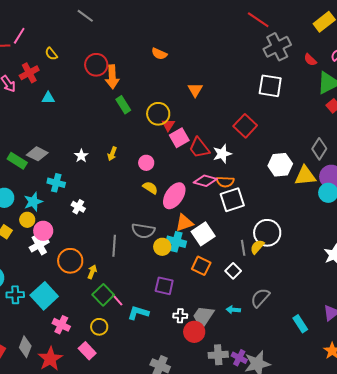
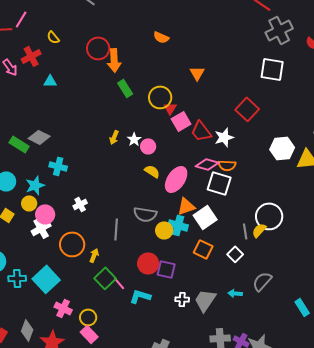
white star: (81, 156) -> (134, 139), moved
white square: (232, 200) -> (219, 183), moved, turned 35
white cross: (78, 207) -> (80, 204), moved, turned 32
yellow circle: (99, 327) -> (88, 317), moved
red circle: (194, 332) -> (148, 263), moved

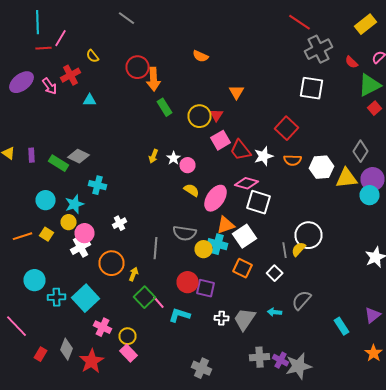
red triangle: (170, 108) -> (216, 115), moved
orange semicircle: (227, 165) -> (292, 160), moved

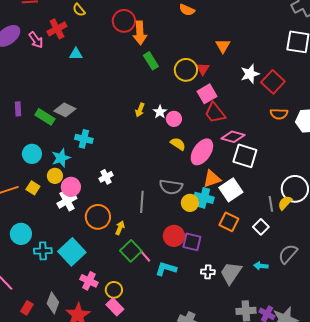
red trapezoid: (240, 150) -> (215, 113), moved
white star: (264, 156) -> (250, 74), moved

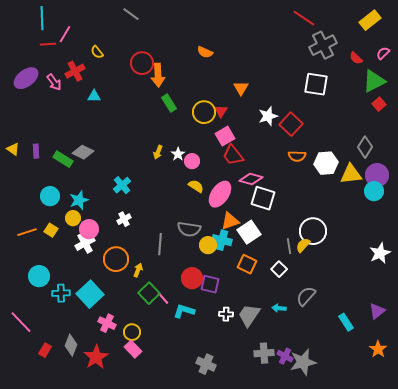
cyan cross: (84, 139) -> (122, 185), moved, turned 36

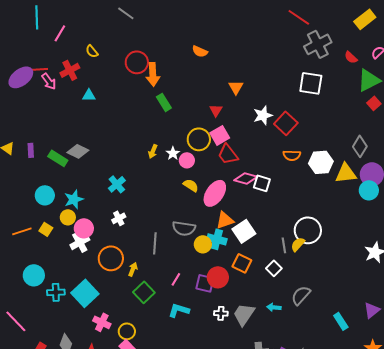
red line: (48, 44) -> (40, 69), moved
yellow circle: (204, 112) -> (199, 139), moved
white square: (263, 198) -> (262, 183), moved, size x0.7
red circle: (192, 278) -> (218, 277), moved
pink line: (163, 298) -> (176, 279), moved, turned 72

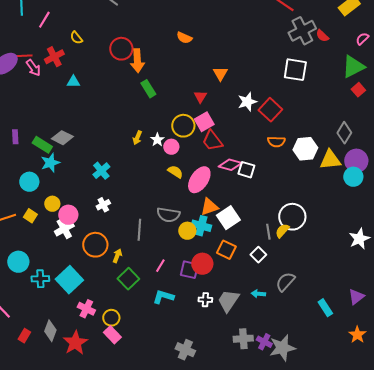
red semicircle: (351, 57) -> (322, 36), moved
cyan star: (74, 199) -> (50, 163), moved

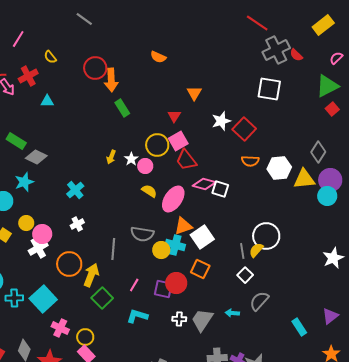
green rectangle: (42, 145) -> (16, 141), moved
white square: (258, 255) -> (245, 275), moved
yellow arrow: (117, 256) -> (91, 275), size x1.6

